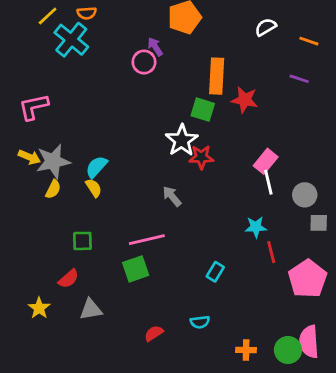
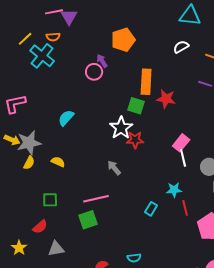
cyan semicircle: (96, 167) -> (66, 118), moved
yellow semicircle: (94, 188) -> (58, 162), turned -32
cyan rectangle: (215, 272) -> (151, 209), moved

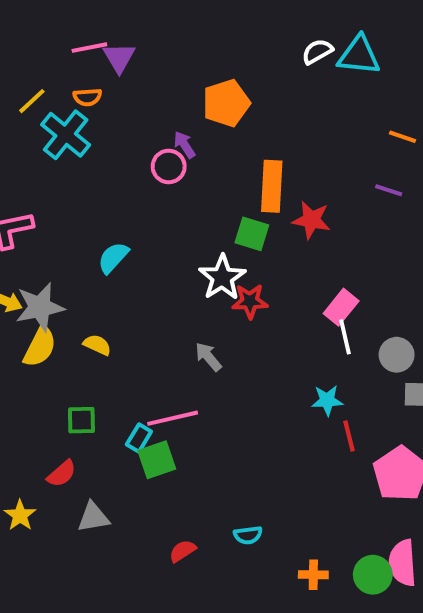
white semicircle: (181, 47) -> (317, 52), moved
yellow semicircle: (29, 163) -> (40, 347), size x1.5
cyan rectangle: (151, 209) -> (139, 438), moved

